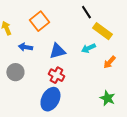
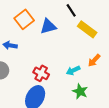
cyan arrow: (88, 48) -> (73, 70), moved
blue triangle: (57, 51) -> (48, 26), moved
green star: (107, 98) -> (80, 91), moved

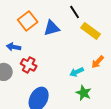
red cross: (41, 73) -> (29, 65), moved

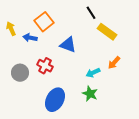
blue triangle: (52, 28) -> (68, 45), moved, turned 36
blue arrow: (14, 47) -> (30, 38), moved
green star: (84, 93) -> (90, 94), moved

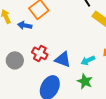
blue triangle: (68, 45) -> (63, 59), moved

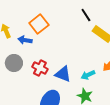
gray circle: (15, 60) -> (14, 63), moved

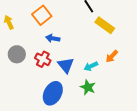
blue arrow: (25, 40) -> (53, 38), moved
blue triangle: (63, 74) -> (66, 65), turned 30

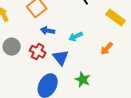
yellow rectangle: (105, 25) -> (116, 18), moved
cyan arrow: (91, 66) -> (76, 37), moved

